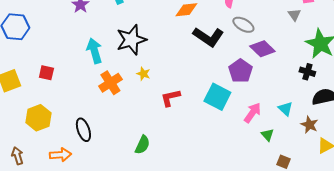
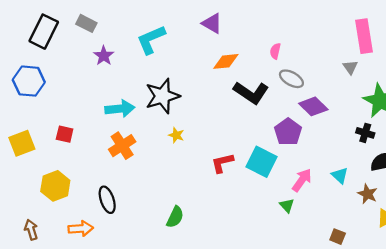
cyan arrow: (94, 51) -> (120, 109), turned 100
orange cross: (110, 83) -> (122, 146), moved
red L-shape: (170, 98) -> (222, 163), moved
green triangle: (267, 135) -> (287, 205), moved

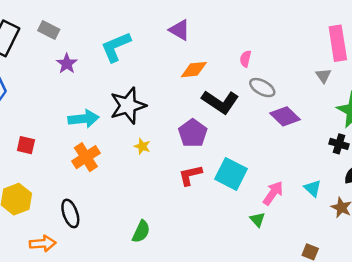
purple pentagon: (288, 132) -> (193, 133), moved

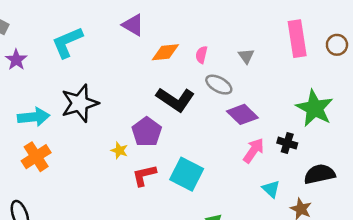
orange diamond: (194, 70) -> (165, 52), moved
gray triangle: (323, 76) -> (246, 56), moved
black cross: (339, 144) -> (287, 143), moved
yellow star: (142, 146) -> (119, 150), moved
pink arrow: (273, 193) -> (254, 150), moved

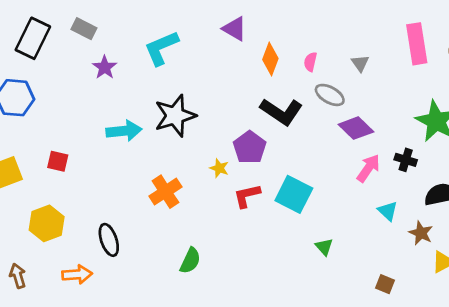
orange diamond: (165, 52) -> (270, 59), turned -64
orange cross: (36, 157) -> (165, 192), moved

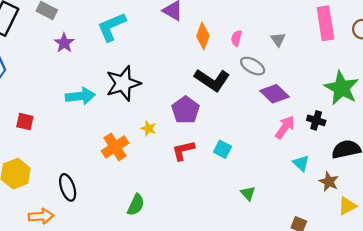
yellow star: (219, 168) -> (149, 128), moved
cyan square: (294, 194) -> (223, 149), size x0.6

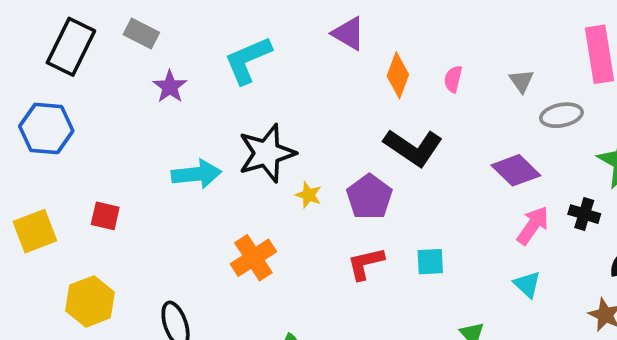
gray ellipse: (253, 66) -> (561, 115), moved, turned -40
yellow star: (149, 128) -> (309, 195), moved
cyan square: (223, 149) -> (430, 262), turned -30
cyan triangle: (301, 163) -> (527, 284), moved

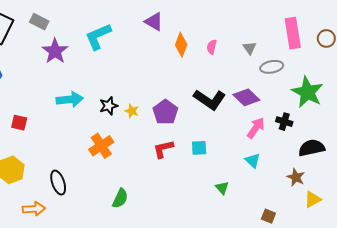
purple star: (170, 87) -> (55, 51), size x1.4
black L-shape: (413, 147) -> (210, 99), moved
black star: (267, 153) -> (109, 106), moved, size x0.6

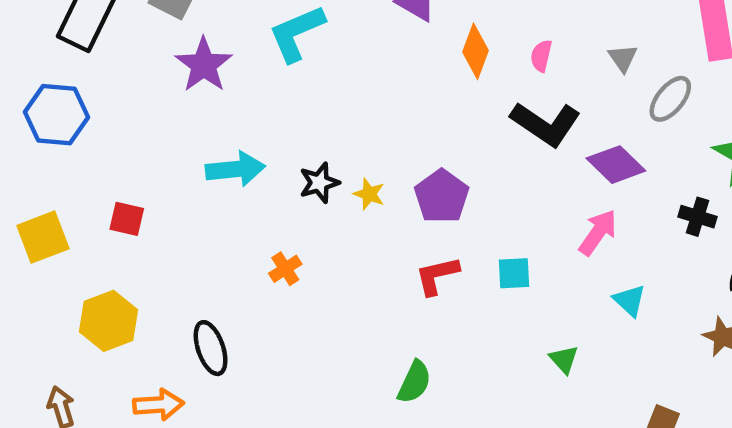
gray ellipse: (272, 67) -> (670, 99), turned -40
black L-shape: (210, 99) -> (546, 124), moved
pink arrow: (256, 128) -> (598, 233), moved
orange cross: (101, 146) -> (285, 269), moved, size x0.6
green semicircle: (120, 198) -> (414, 382), moved

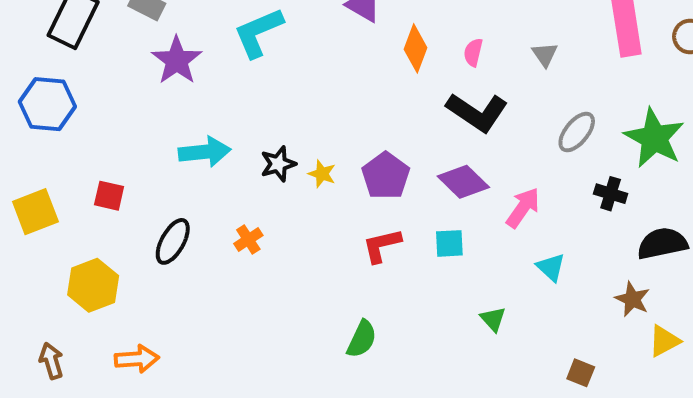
gray ellipse: (670, 99) -> (577, 132), moved
purple diamond: (616, 165) -> (463, 182), moved
black ellipse: (211, 348) -> (173, 241), moved, turned 48

